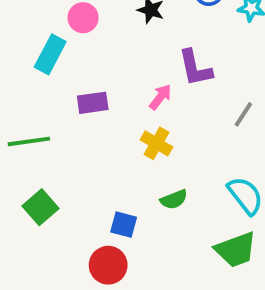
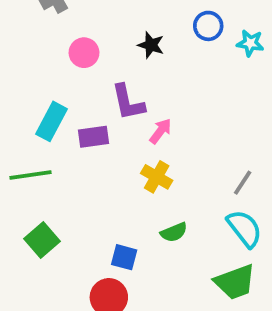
cyan rectangle: (50, 54) -> (52, 121), moved
purple L-shape: (195, 68) -> (128, 102), moved
gray line: (243, 114) -> (243, 183), moved

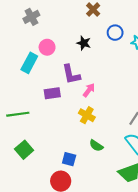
cyan rectangle: (52, 121) -> (29, 63), moved
green semicircle: (174, 232) -> (96, 146), turned 56

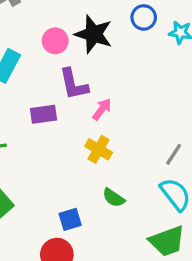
black star: (84, 43) -> (94, 34), size x1.6
pink circle: (47, 47) -> (55, 41), moved
blue square: (69, 159) -> (70, 219), turned -32

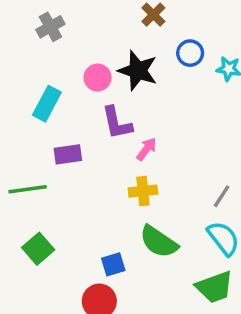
purple rectangle: (43, 114) -> (68, 154), moved
yellow cross: (99, 149) -> (143, 191), turned -36
green semicircle: (114, 198) -> (159, 242), size x1.6

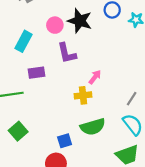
pink arrow: (146, 149) -> (95, 77), moved
green semicircle: (159, 242) -> (93, 127), turned -50

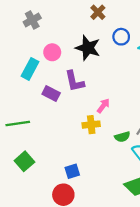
pink circle: (55, 25) -> (52, 52), moved
purple rectangle: (36, 73) -> (51, 93), moved, turned 35
green semicircle: (93, 127) -> (122, 137), moved, size x0.6

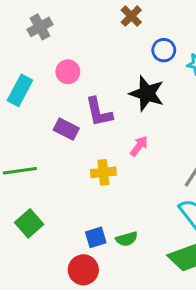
black star: (88, 48) -> (147, 93), moved
cyan rectangle: (30, 69) -> (20, 90), moved
yellow cross: (91, 125) -> (103, 172), moved
green semicircle: (122, 137) -> (127, 239), moved

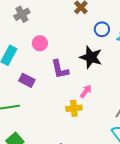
purple rectangle: (66, 129) -> (27, 80), moved
yellow cross: (103, 172) -> (74, 108), moved

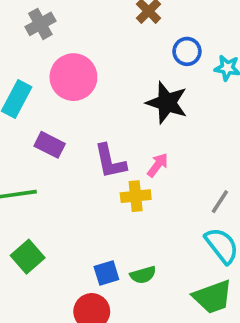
pink circle: (40, 43) -> (73, 77), size x1.6
purple L-shape: (60, 69) -> (110, 161), moved

